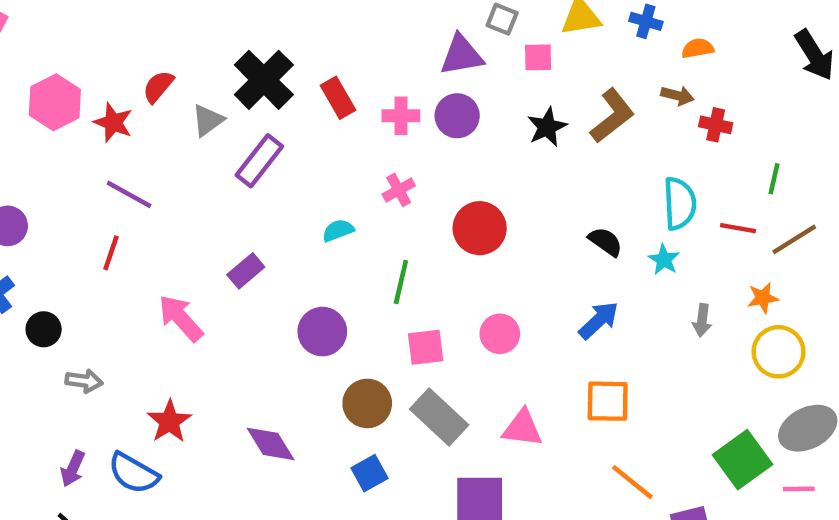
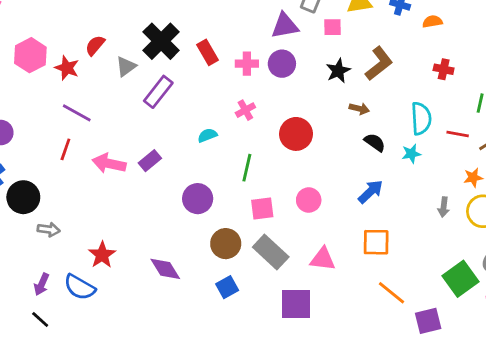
brown arrow: (677, 96) -> (359, 109), moved
cyan star: (664, 260) -> (411, 154), turned 30
pink arrow: (181, 318) -> (109, 163), moved, turned -36
gray arrow: (702, 320) -> (444, 207), moved
black circle: (44, 329) -> (23, 197), size x1.5

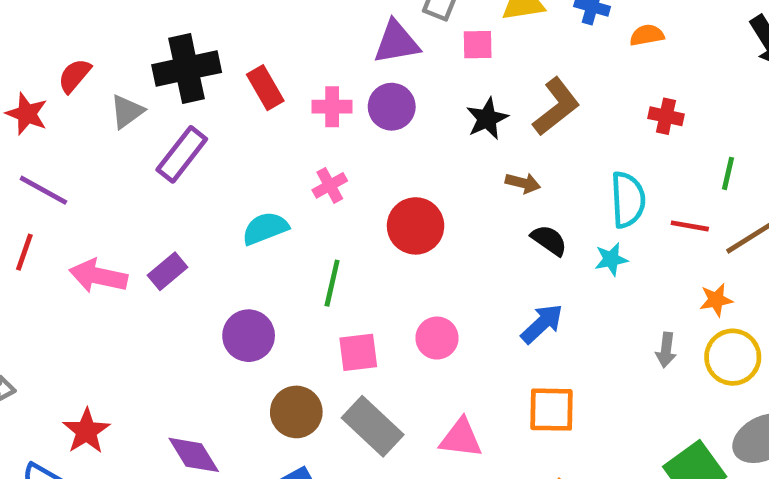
black cross: (161, 41) -> (187, 69), turned 33
cyan semicircle: (207, 135) -> (265, 228), size x1.4

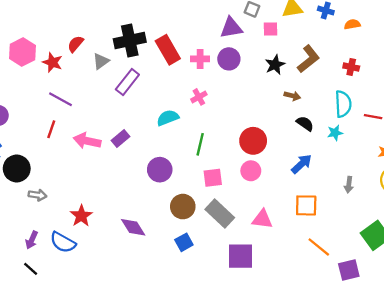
red rectangle: (265, 88) -> (168, 50), size x1.4
red cross: (666, 116) -> (351, 67), moved
red circle: (416, 226) -> (253, 141), moved
gray arrow: (666, 350) -> (349, 185), moved

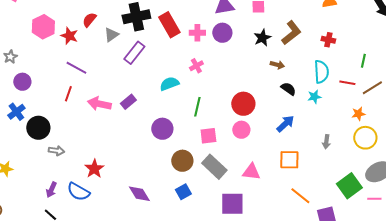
purple diamond: (133, 227) -> (139, 194), moved

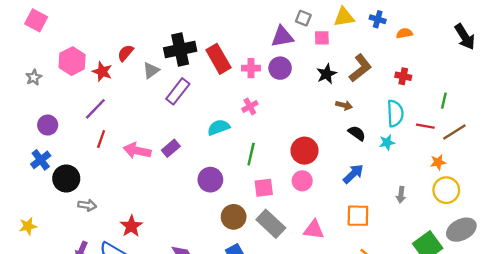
gray star: (10, 57) -> (34, 77), moved
purple line: (76, 68) -> (95, 109), moved, turned -75

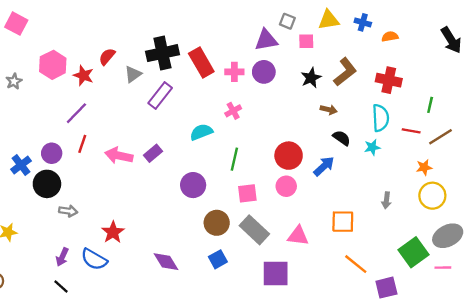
red cross: (403, 76) -> (389, 80), size x1.5
purple circle: (48, 125) -> (52, 153), moved
blue arrow: (353, 174) -> (324, 166), moved

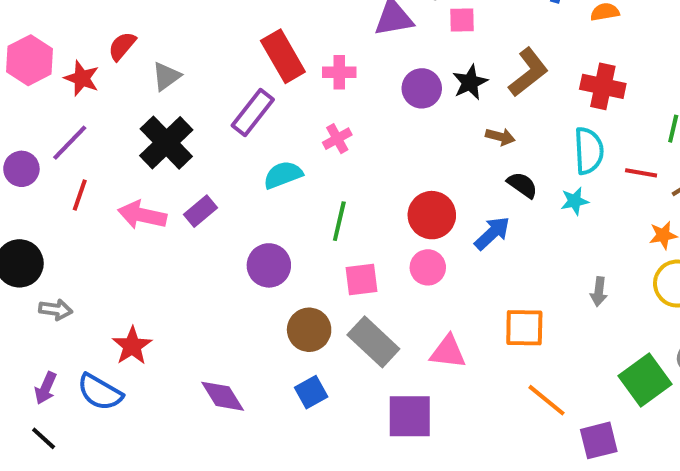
black cross: (162, 53) -> (166, 143), moved, turned -32
purple circle: (264, 72) -> (422, 88), moved
purple rectangle: (160, 95) -> (253, 113), moved
purple circle: (52, 153) -> (21, 169), moved

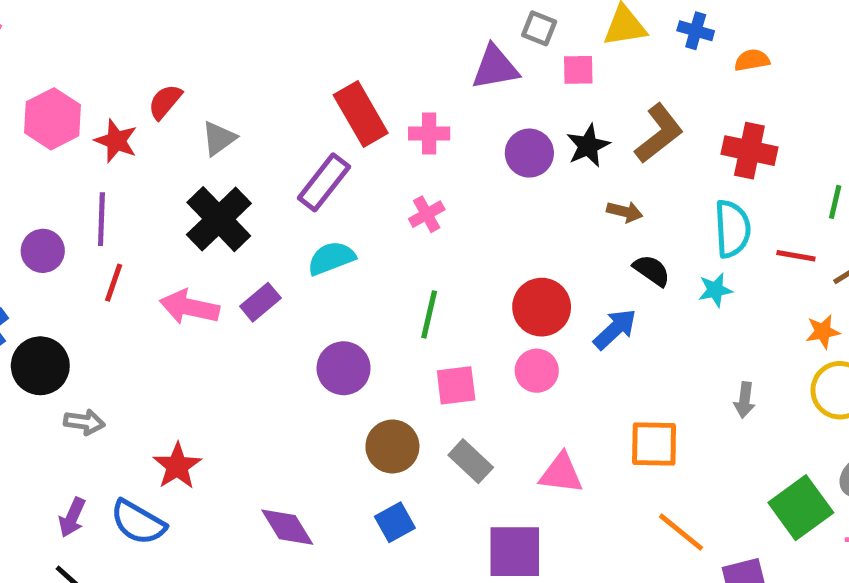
purple line: (70, 143) -> (101, 219), turned -42
cyan semicircle: (283, 175) -> (331, 258), moved
gray rectangle: (373, 342) -> (471, 461), size x0.7

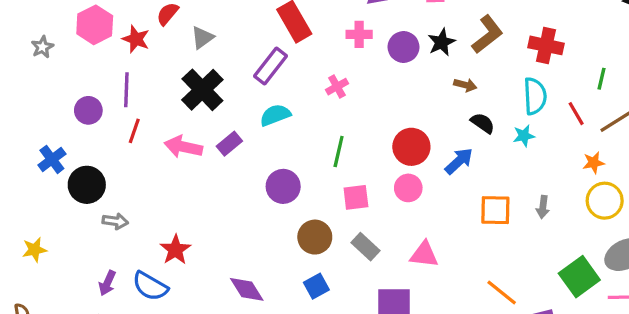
pink cross: (429, 133) -> (359, 34), moved
red line: (796, 256) -> (576, 114), turned 50
orange square: (654, 444) -> (495, 210), moved

